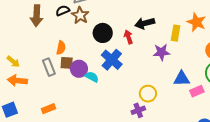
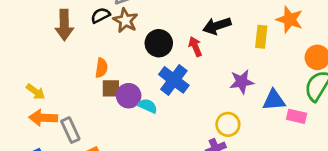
purple star: (161, 52) -> (242, 82), moved
gray rectangle: (49, 67) -> (70, 130), moved
pink rectangle: (197, 91) -> (297, 116), turned 40

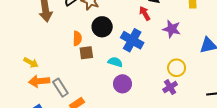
black circle: (159, 43) -> (102, 27), moved
purple star: (242, 82) -> (172, 29), moved, turned 30
purple circle: (129, 96) -> (122, 84), moved

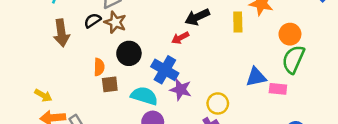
red arrow: (145, 13) -> (180, 38), turned -88
purple star: (172, 29) -> (181, 90), moved
cyan semicircle: (115, 62) -> (144, 96), size x1.5

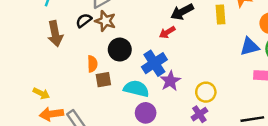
blue cross: (165, 70) -> (154, 63), turned 30
blue triangle: (256, 77) -> (250, 47), moved
purple star: (181, 90) -> (170, 81), turned 30

